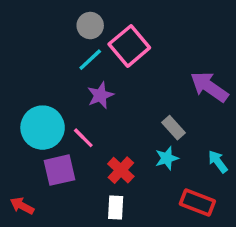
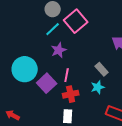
pink line: (83, 138) -> (67, 75), moved, turned 56
purple square: (60, 170) -> (47, 83), moved, turned -30
red cross: (121, 170) -> (71, 94), turned 35

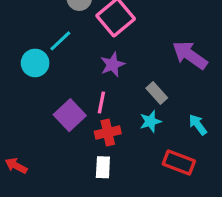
cyan line: (53, 29) -> (60, 41), moved
purple star: (59, 50) -> (112, 65), moved
cyan circle: (25, 69) -> (35, 63), moved, size x0.7

